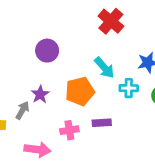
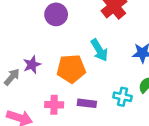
purple circle: (47, 51) -> (56, 14), moved
cyan cross: (129, 88) -> (122, 97), moved

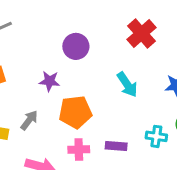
purple star: (32, 65) -> (49, 81), moved, turned 30
orange pentagon: (71, 69) -> (75, 112), moved

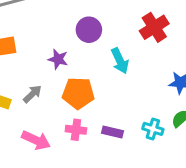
cyan arrow: (127, 85) -> (120, 61), moved

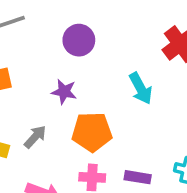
purple circle: (89, 30) -> (79, 40), moved

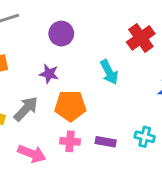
gray arrow: (35, 137) -> (26, 109), size x1.4

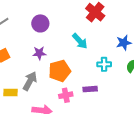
cyan cross: (145, 137) -> (104, 64), moved

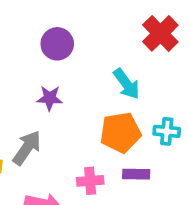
orange pentagon: (60, 71) -> (120, 132), moved

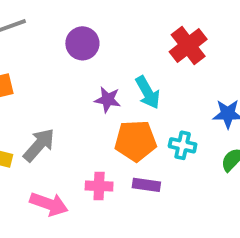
purple star: (50, 98) -> (108, 100), moved

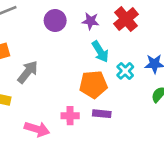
purple star: (108, 100) -> (91, 21), moved
gray arrow: (39, 145) -> (28, 72), moved
cyan cross: (183, 145) -> (125, 71), moved, turned 36

